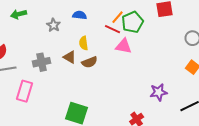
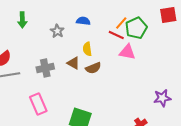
green arrow: (19, 14) -> (22, 20), turned -77
pink rectangle: (25, 91) -> (38, 104), moved, turned -40

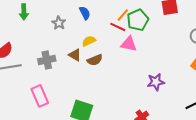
blue semicircle: (83, 21) -> (85, 13), turned 56
yellow semicircle: (87, 49) -> (89, 41), turned 72
purple star: (162, 98) -> (156, 82), moved

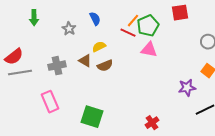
pink triangle: (129, 44) -> (149, 50), moved
purple star: (156, 82) -> (187, 88), moved

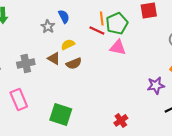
orange line: (133, 21) -> (102, 18), turned -48
gray star: (69, 29) -> (48, 26), moved

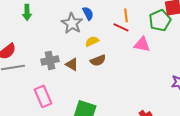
green pentagon: (117, 23) -> (160, 20), moved
gray star: (48, 26) -> (72, 23), size x1.5
brown triangle: (54, 58) -> (72, 64), moved

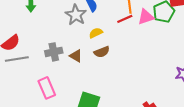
red line: (121, 27) -> (125, 19), turned -49
pink triangle: (142, 44) -> (146, 17), moved, turned -30

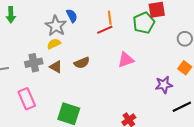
pink triangle: (146, 17) -> (126, 60), moved
yellow semicircle: (96, 33) -> (54, 44), moved

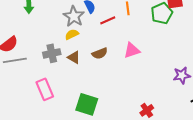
red line: (105, 30) -> (108, 20), moved
pink triangle: (126, 60) -> (132, 50), moved

